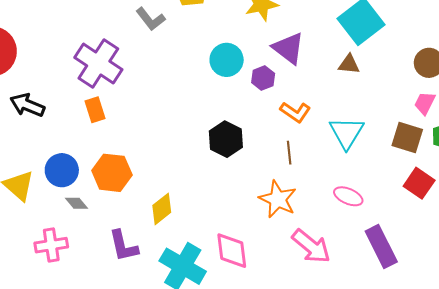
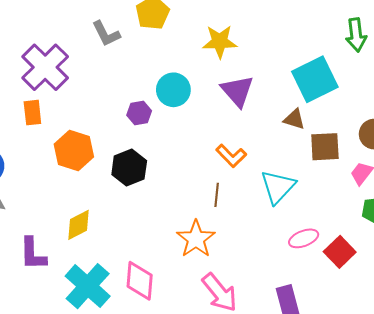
purple hexagon: (263, 78) -> (139, 113), moved
brown square: (407, 138) -> (325, 147), moved, turned -32
black hexagon: (226, 139) -> (129, 168), moved
orange hexagon: (112, 173) -> (74, 151), moved
pink ellipse: (348, 196) -> (304, 238), moved, turned -56

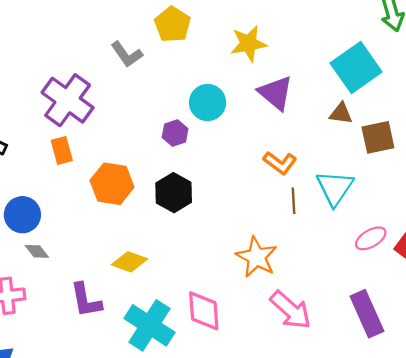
brown line: (217, 195) -> (293, 201), moved
yellow diamond: (78, 225) -> (129, 262), turned 56

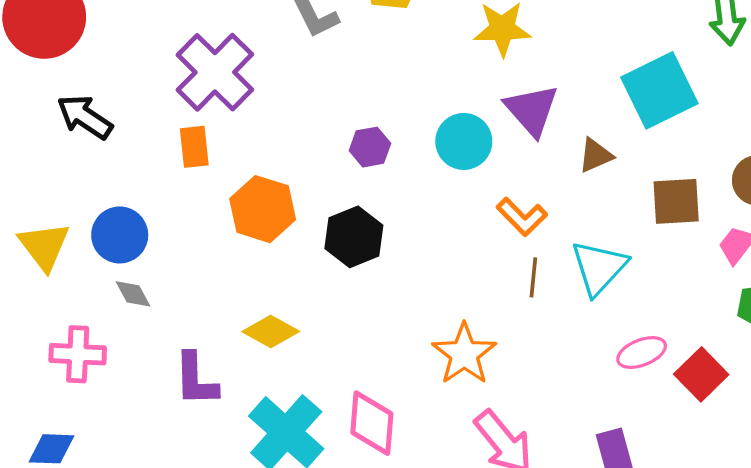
cyan circle: (208, 103) -> (464, 141), moved
brown triangle: (341, 113) -> (596, 155), moved, turned -40

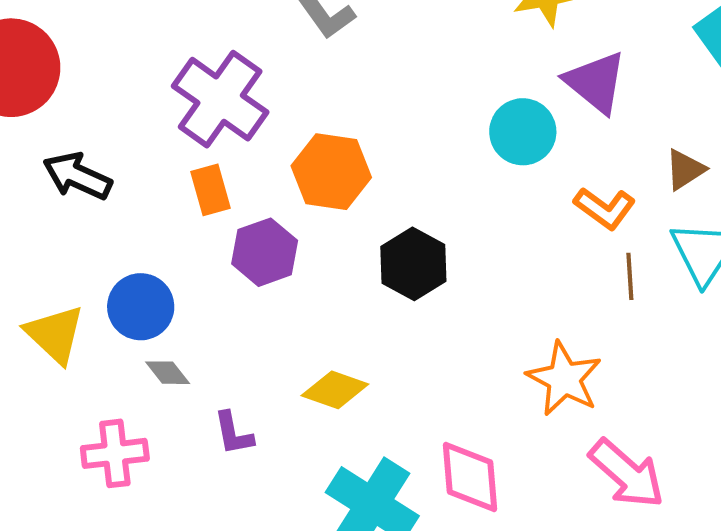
purple hexagon: (370, 147) -> (265, 252), moved, size x1.4
brown triangle: (596, 155) -> (685, 169), moved
orange hexagon: (263, 209) -> (331, 172), moved
purple L-shape: (196, 379) -> (233, 433), moved, size x0.7

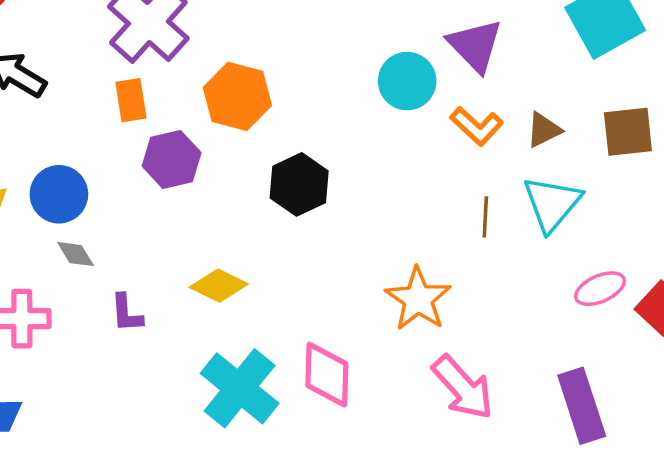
orange L-shape: (605, 208) -> (477, 126), moved

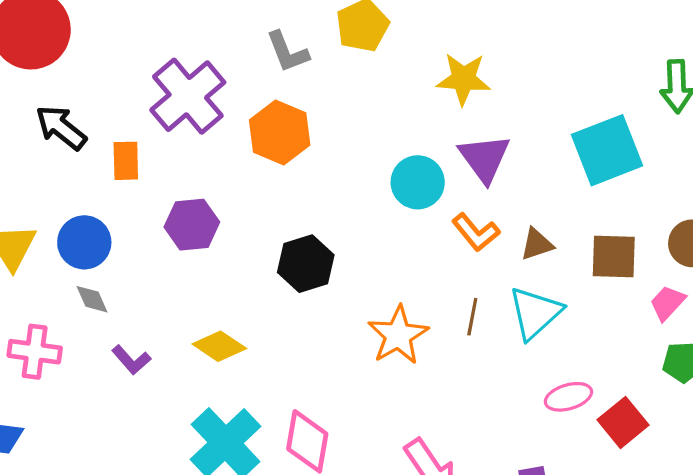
orange hexagon: (237, 96) -> (280, 133), moved
orange rectangle: (131, 100) -> (126, 161), moved
orange star: (418, 299) -> (398, 335), moved
purple L-shape: (126, 313) -> (131, 360), turned -45

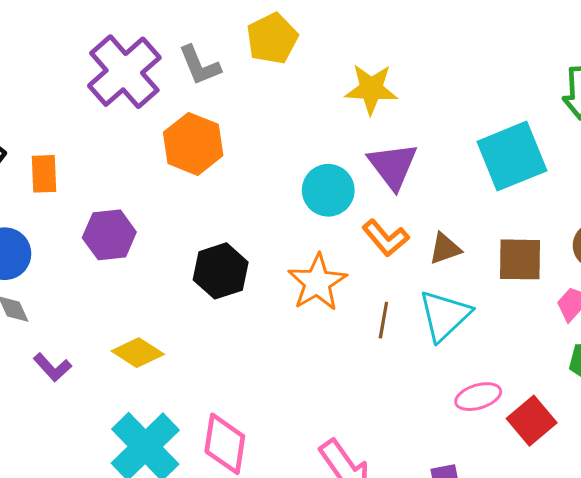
purple cross: (188, 96) -> (124, 72), moved
orange star: (398, 335) -> (317, 282), moved

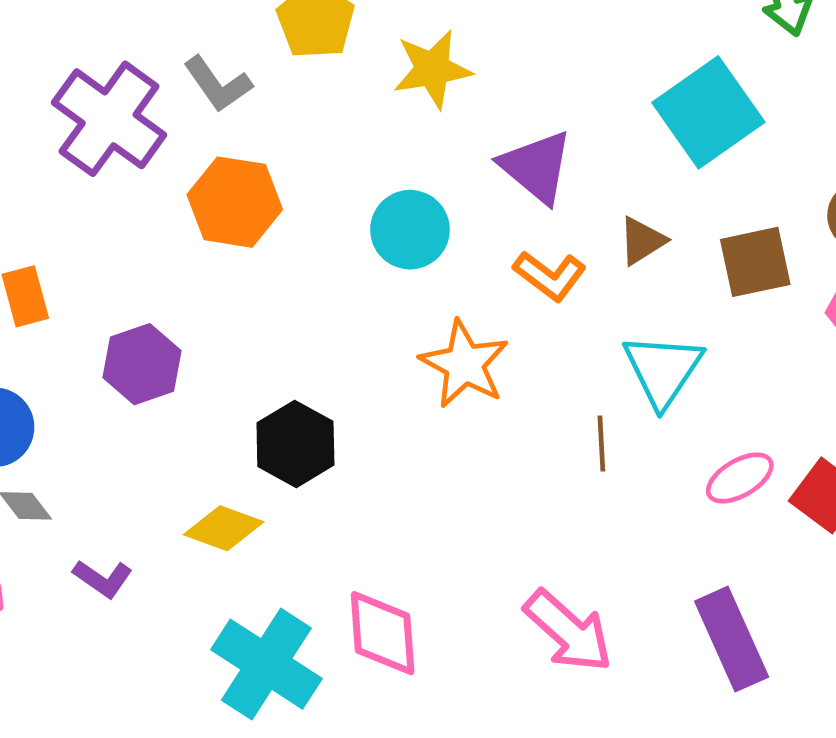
yellow star: (371, 89) -> (432, 69), moved
cyan circle: (328, 190) -> (410, 230), moved
brown triangle: (445, 249) -> (642, 241), moved
black hexagon: (221, 271) -> (295, 444), moved
brown line: (383, 320) -> (601, 443), moved

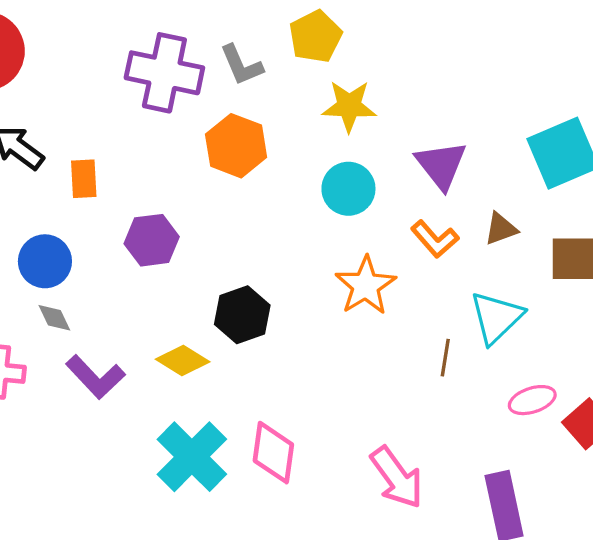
yellow star: (432, 69) -> (349, 106), moved
purple cross: (109, 119) -> (164, 73), turned -36
purple L-shape: (103, 579) -> (95, 377), size x1.5

